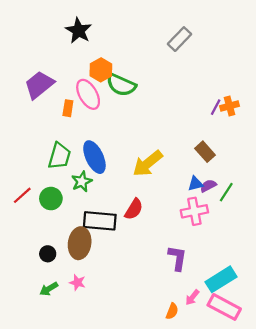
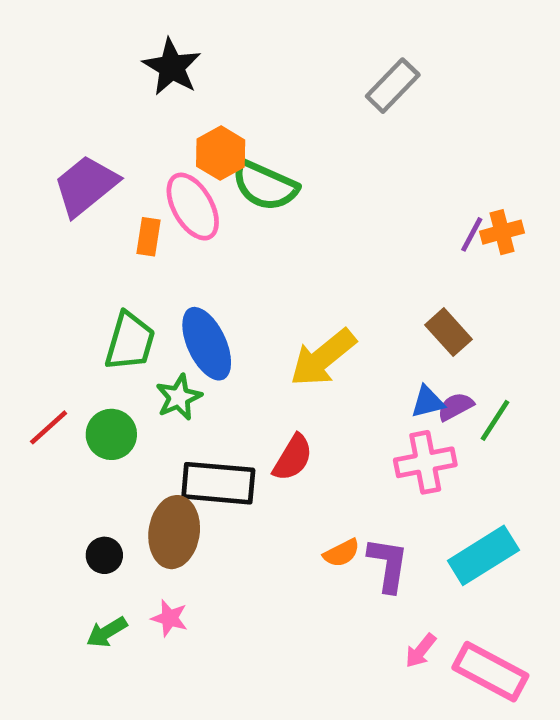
cyan rectangle: (221, 279) -> (483, 555), moved
orange semicircle: (172, 311) -> (342, 553), moved, turned 42

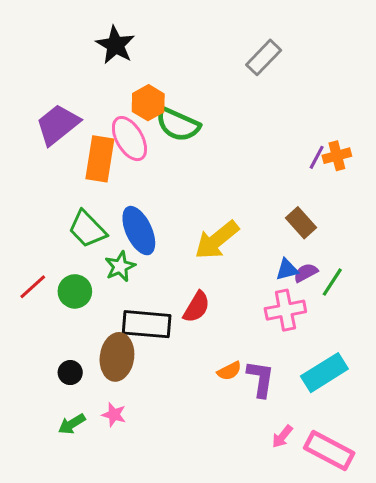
orange rectangle: (149, 237) -> (100, 159), size x1.8
green trapezoid: (130, 341) -> (87, 229), turned 120

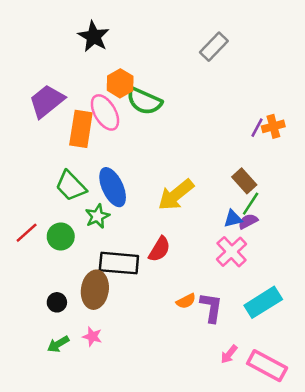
green line: (332, 282) -> (251, 204), moved
pink cross: (285, 310) -> (232, 252), turned -32

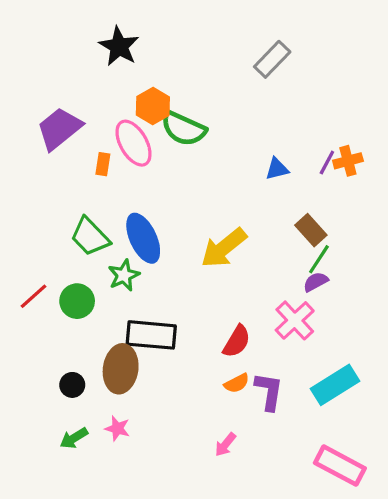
orange rectangle: (81, 129) -> (103, 164), size x0.5
blue triangle: (233, 219) -> (277, 169), moved
red semicircle: (159, 249) -> (237, 341), moved
pink arrow: (229, 354) -> (225, 445), moved

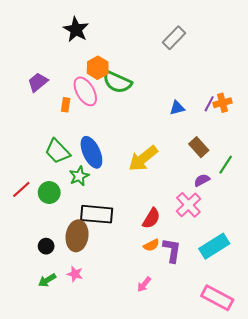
purple trapezoid: (59, 129) -> (38, 82), size x0.7
green line: (319, 259) -> (226, 165), moved

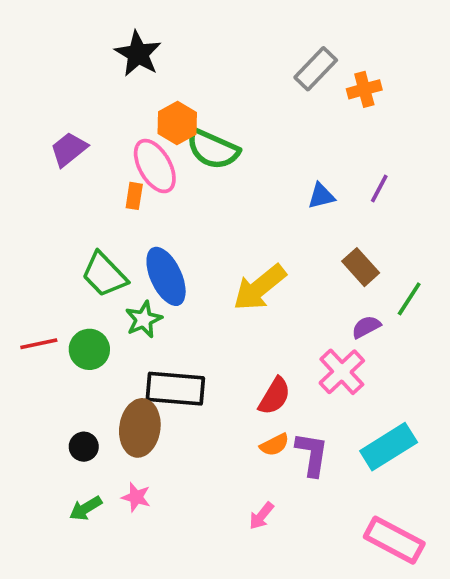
orange cross: (222, 103) -> (364, 89), moved
orange rectangle: (66, 105) -> (134, 196), moved
red line: (21, 189) -> (39, 344), turned 30

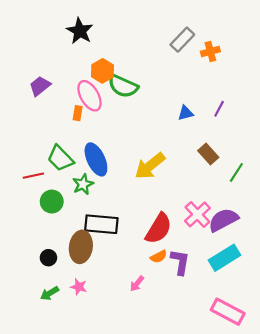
purple semicircle: (366, 327) -> (223, 220), moved, size x1.8
red line: (39, 344) -> (33, 176), moved
red semicircle: (275, 396) -> (159, 229), size x1.4
pink arrow: (261, 516) -> (137, 284), moved

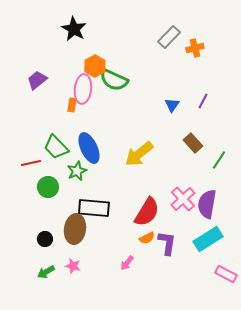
pink ellipse: (89, 96) -> (83, 89), turned 36
blue triangle: (186, 113) -> (172, 105), turned -42
purple semicircle: (223, 220) -> (207, 204), turned -52
pink rectangle: (228, 312) -> (226, 274), moved, size x0.7

